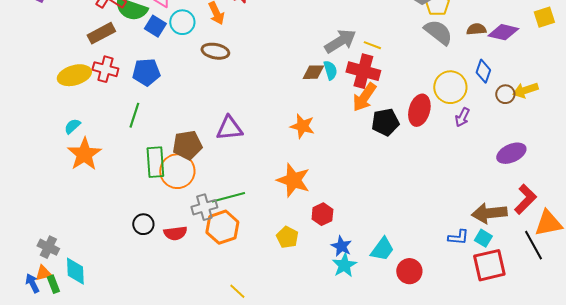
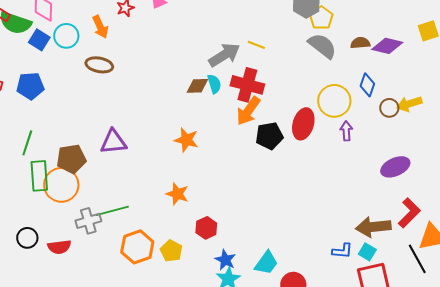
yellow line: (372, 45) -> (256, 45), moved
green line: (134, 115) -> (27, 143), moved
purple arrow: (462, 117) -> (346, 131), turned 150
orange star: (293, 180) -> (177, 194), size x0.7
orange hexagon: (222, 227) -> (137, 247), moved

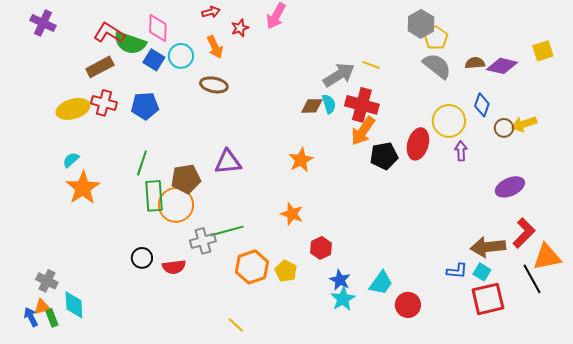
orange star: (186, 140) -> (301, 160), turned 30

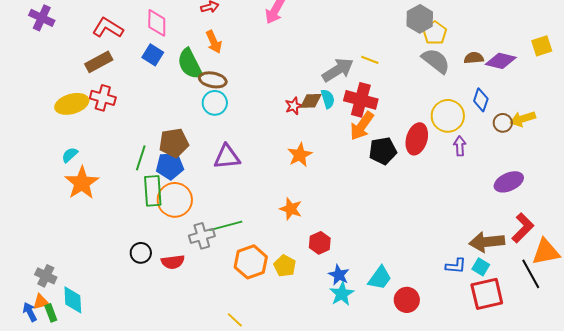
red star: (240, 28) -> (294, 106), moved
green semicircle: (130, 43) -> (190, 64), moved, turned 44
cyan circle: (181, 56) -> (215, 103), moved
blue pentagon: (145, 106) -> (170, 166), moved
brown pentagon: (186, 179) -> (174, 143), moved

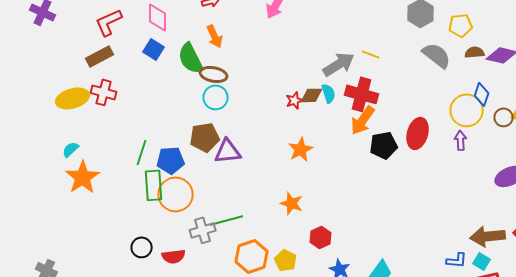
red L-shape: (108, 28) -> (109, 22), turned -56
yellow pentagon: (435, 33) -> (461, 25), moved, turned 30
yellow circle: (448, 116) -> (467, 110), moved
brown pentagon: (174, 143) -> (205, 137), moved

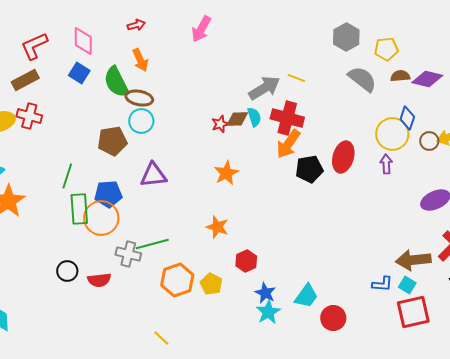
brown pentagon: (205, 137) -> (112, 141), moved
blue pentagon: (171, 160) -> (108, 194), moved
gray cross: (203, 230) -> (128, 254), turned 30

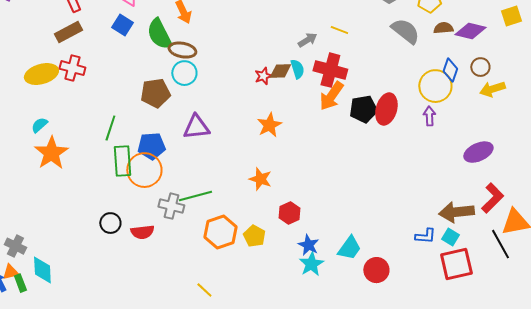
gray arrow: (264, 88) -> (307, 40), size x0.6
brown circle: (429, 141) -> (480, 67), moved
black pentagon: (309, 169) -> (363, 109), moved

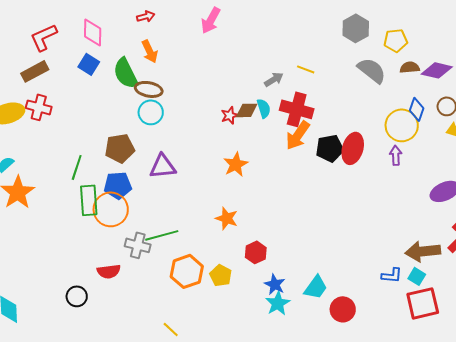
brown pentagon: (155, 93) -> (120, 148), moved
black circle: (110, 223) -> (77, 296), moved

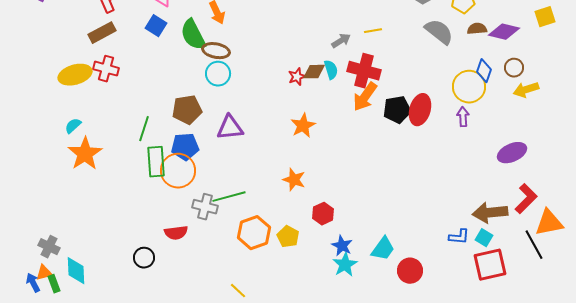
yellow line: (306, 69) -> (373, 31), turned -30

